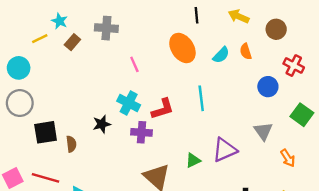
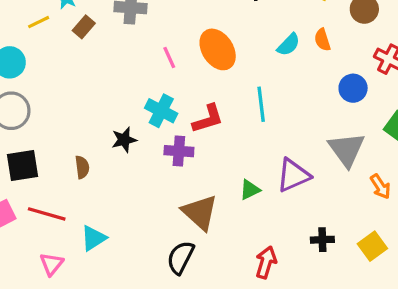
orange ellipse: (182, 48) -> (218, 49), moved
gray triangle: (263, 131) -> (347, 149), size x1.4
black square: (46, 132) -> (23, 166), moved

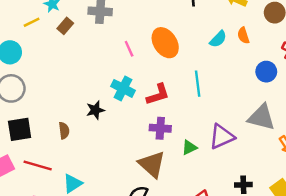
gray triangle: (347, 149) -> (261, 117), turned -40
purple cross: (179, 151) -> (160, 128), moved

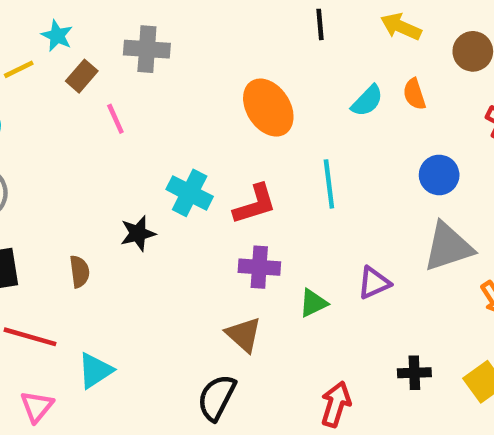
pink line: (129, 49) -> (115, 119), moved
blue circle: (266, 72) -> (439, 175), moved
gray triangle: (261, 117) -> (448, 247), turned -32
purple triangle: (222, 137) -> (374, 283), size x0.7
brown triangle: (152, 164) -> (244, 335), size x0.7

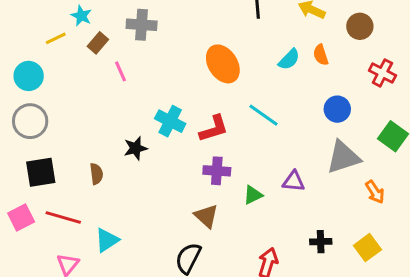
cyan line: (329, 184) -> (263, 115), turned -48
purple triangle: (374, 283) -> (294, 181), turned 30

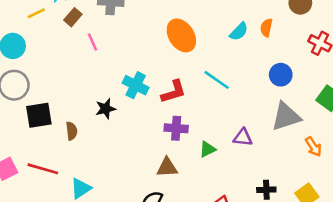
orange semicircle: (321, 55) -> (266, 28), turned 30
black square: (41, 172) -> (39, 115), moved
brown triangle: (206, 216) -> (167, 168), turned -45

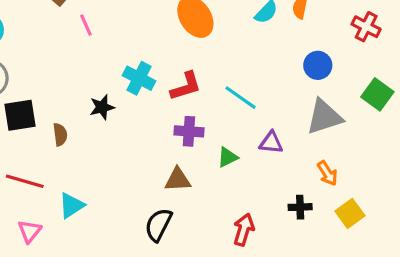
cyan line: (217, 80) -> (240, 98), moved
orange arrow: (313, 147) -> (327, 173), moved

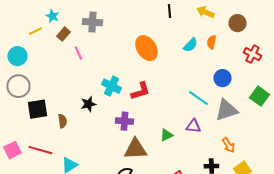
cyan line: (240, 98) -> (198, 98), moved
purple cross: (189, 131) -> (124, 121), moved
brown triangle: (178, 180) -> (135, 149), size x1.4

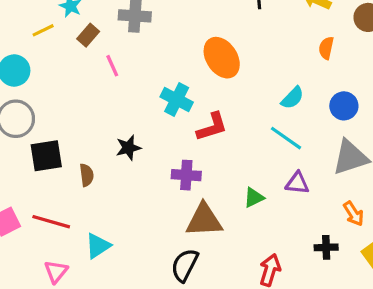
cyan semicircle: (190, 45) -> (292, 98), moved
cyan cross: (111, 86) -> (177, 99), moved
cyan line: (198, 98) -> (286, 138), moved

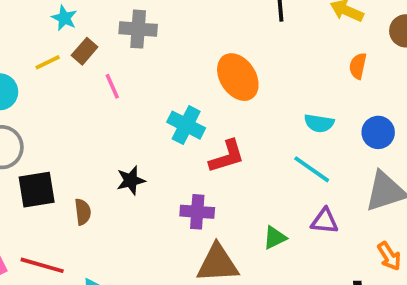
yellow line: (43, 30) -> (48, 62), moved
cyan semicircle: (292, 98) -> (319, 123), turned 55

